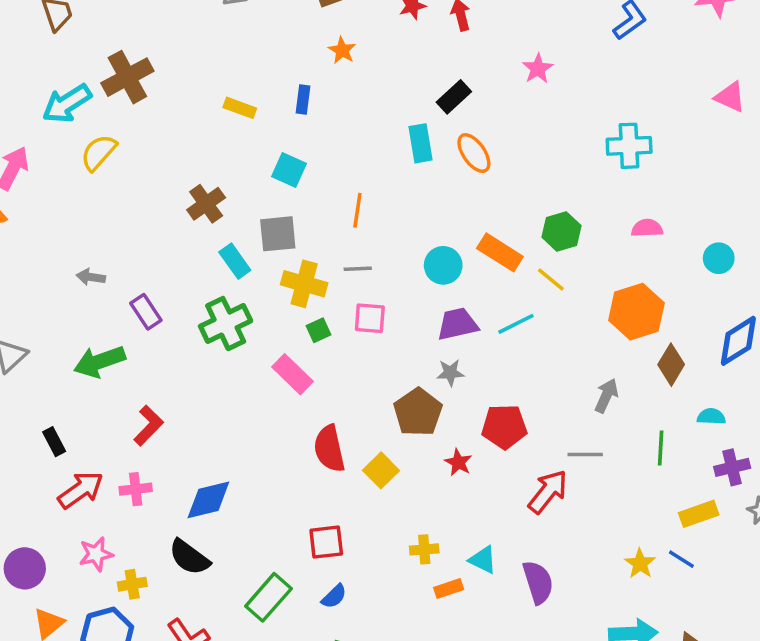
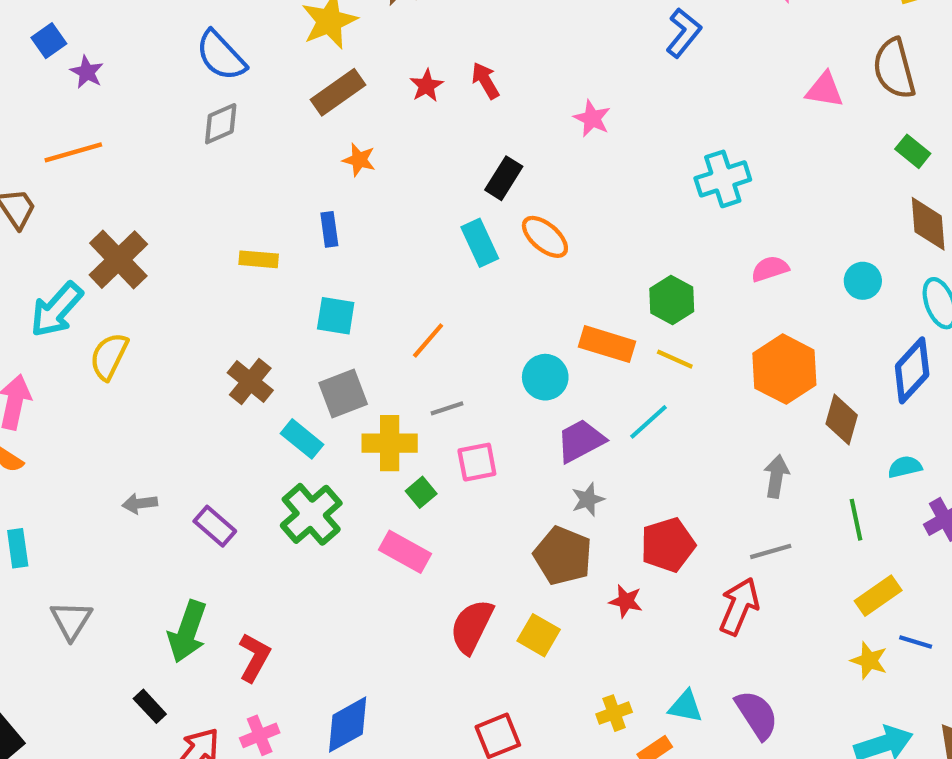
orange line: (357, 210) -> (428, 341), turned 48
green arrow: (100, 362) -> (187, 632), moved, turned -36
red semicircle: (329, 449) -> (472, 626), turned 54
yellow rectangle: (699, 514) -> (878, 596), moved

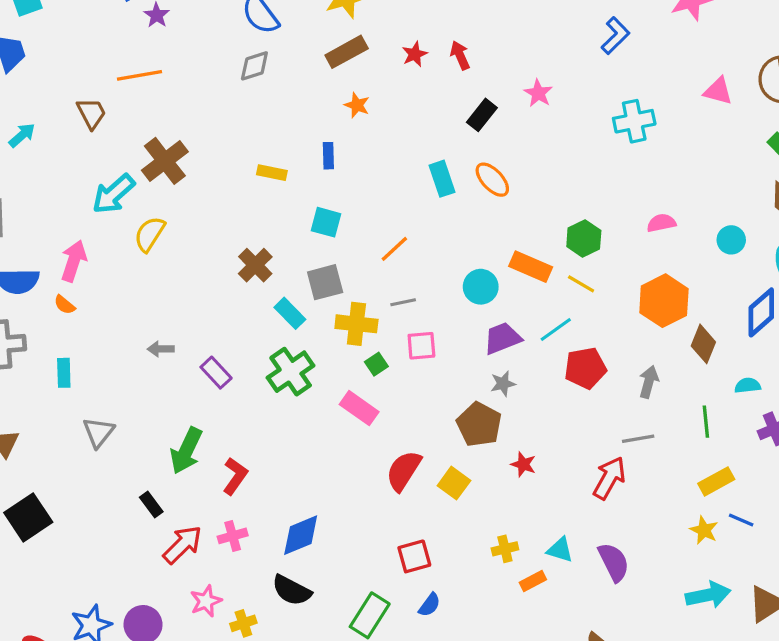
black rectangle: (504, 178) -> (482, 115), moved
cyan cross: (723, 179) -> (634, 121), moved
red pentagon: (668, 545) -> (585, 368), moved

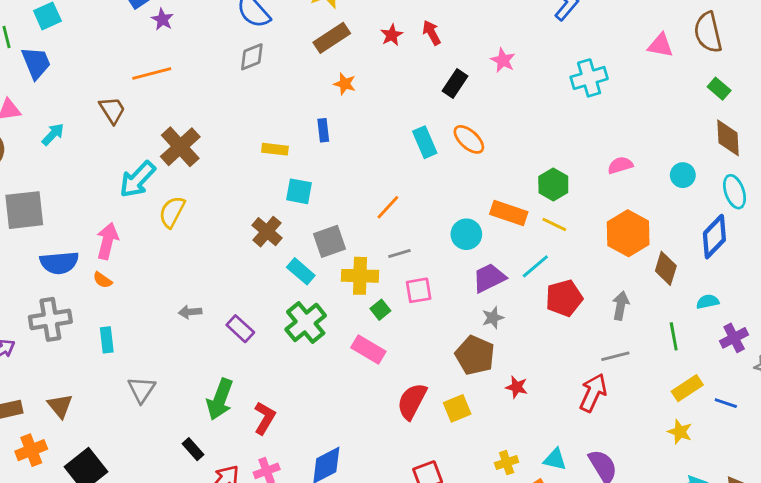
cyan square: (326, 222) -> (299, 191), moved
yellow square: (454, 483) -> (457, 408), turned 36
blue line: (741, 520) -> (726, 403), moved

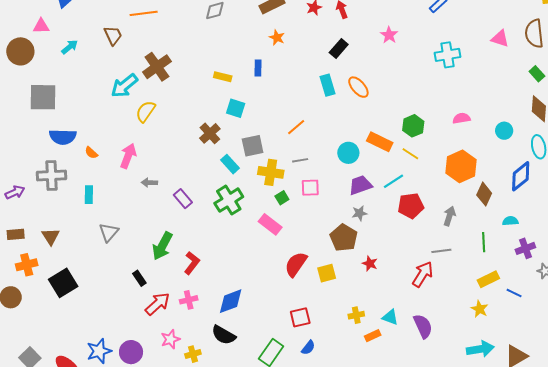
black rectangle: (455, 83) -> (339, 48), moved
pink arrow: (107, 241) -> (128, 156), moved

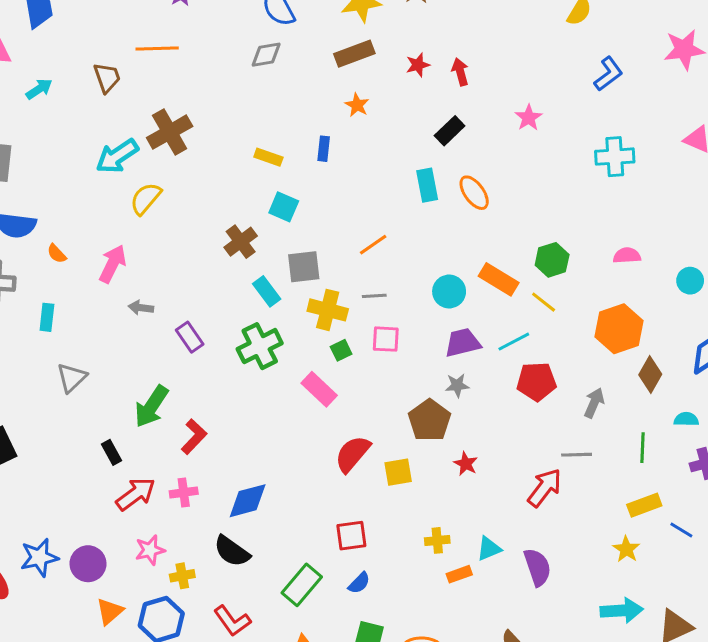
cyan triangle: (390, 317) -> (489, 549), turned -48

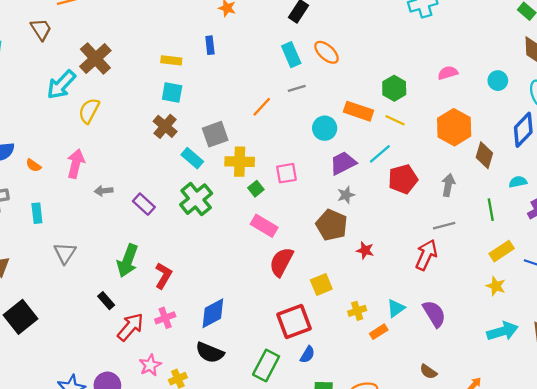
cyan square: (284, 207) -> (172, 92), moved
gray line: (374, 296) -> (297, 88), moved
pink rectangle: (319, 389) -> (264, 226), moved
yellow square: (398, 472) -> (321, 284), moved
red square: (351, 536) -> (294, 322), size x1.4

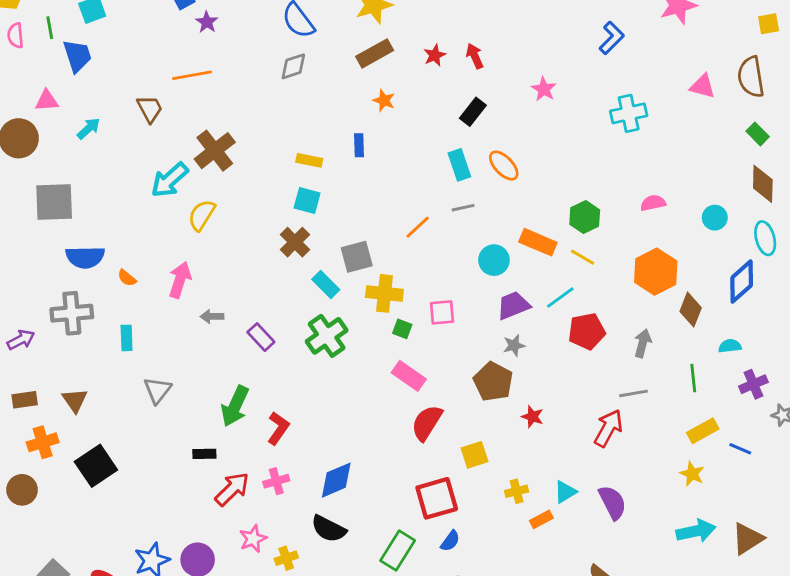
green square: (256, 189) -> (402, 329), turned -35
black rectangle: (106, 301) -> (204, 454), turned -54

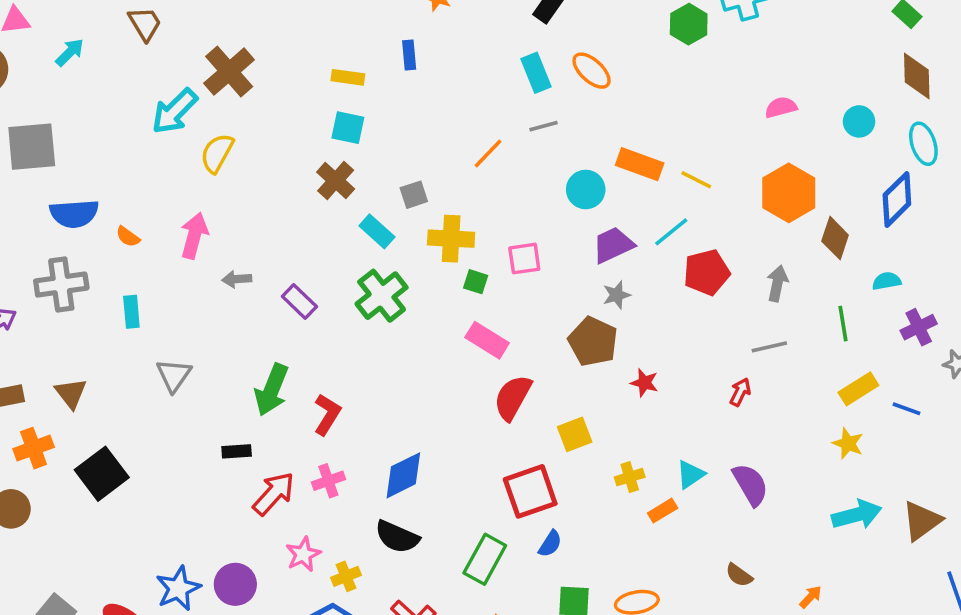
green hexagon: (585, 217) -> (689, 24), moved
gray square: (357, 257) -> (414, 195), size x0.7
red arrow: (608, 428) -> (740, 392), size x0.6

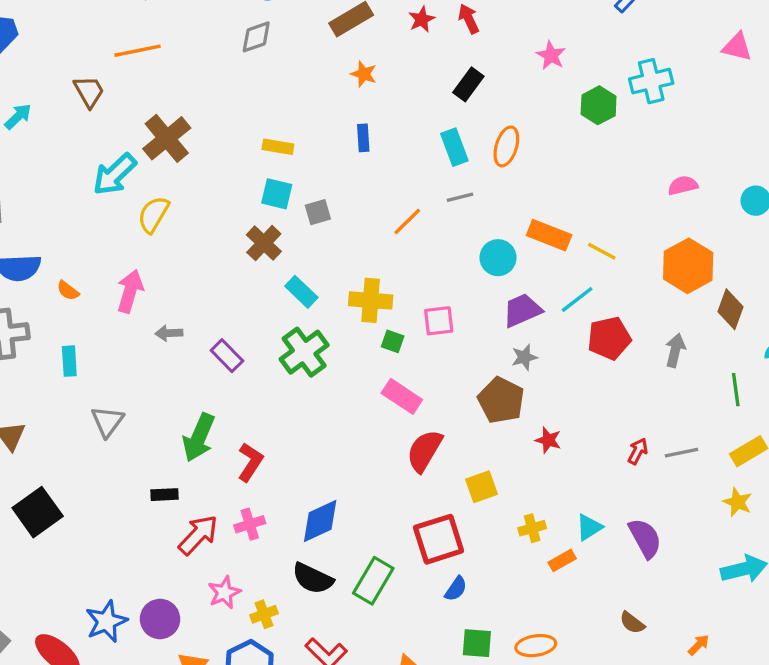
blue rectangle: (409, 55) -> (363, 138), moved
orange ellipse: (592, 71) -> (506, 146), turned 63
gray square: (414, 195) -> (318, 212), moved
gray line: (769, 347) -> (682, 453), moved
green rectangle: (485, 559) -> (373, 581), moved

